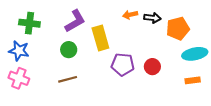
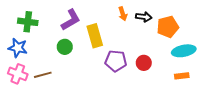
orange arrow: (130, 15) -> (123, 14), turned -96
brown line: (68, 79) -> (43, 75), moved

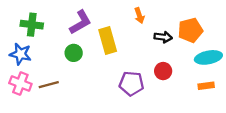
black arrow: (144, 17) -> (163, 37), moved
purple pentagon: (116, 61) -> (131, 83), moved

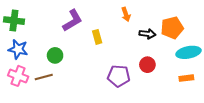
green cross: (32, 25) -> (14, 21), moved
yellow rectangle: (108, 40) -> (97, 37), size x0.6
green circle: (74, 53) -> (55, 55), moved

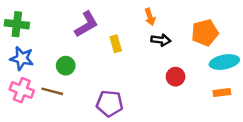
black arrow: (147, 34) -> (161, 40), moved
purple pentagon: (119, 76) -> (110, 104), moved
brown line: (44, 77) -> (52, 91), turned 30

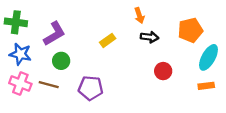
purple L-shape: (86, 24) -> (54, 34), moved
yellow rectangle: (116, 44) -> (108, 40), turned 70
cyan ellipse: (224, 62) -> (208, 57), turned -50
purple pentagon: (110, 104) -> (91, 88), moved

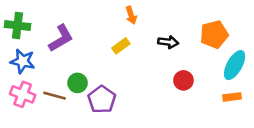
orange arrow: (139, 16) -> (131, 15), moved
green circle: (61, 61) -> (78, 83), moved
purple pentagon: (91, 88) -> (102, 100), turned 30

